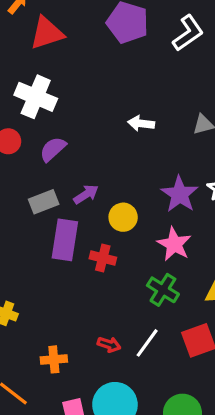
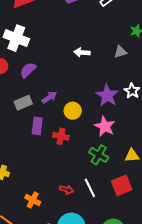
purple rectangle: (65, 240) -> (37, 126), size x0.7
white line: (147, 343) -> (90, 188), turned -60
orange cross: (54, 359) -> (33, 200), turned 35

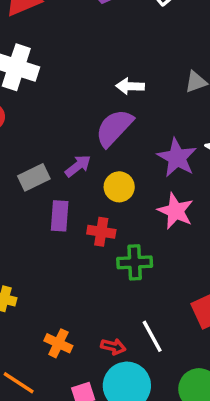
purple semicircle: (28, 70) -> (114, 128), moved, size x1.4
green cross: (99, 155) -> (135, 262), moved, turned -30
white line: (90, 188) -> (152, 336), moved
red arrow: (66, 190) -> (113, 347), moved

